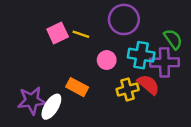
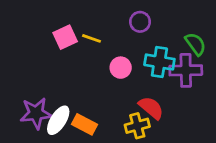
purple circle: (124, 19) -> (140, 22), size x0.6
red semicircle: (148, 85) -> (151, 108), moved
orange rectangle: (77, 87) -> (85, 124), moved
yellow cross: (128, 89) -> (137, 126), moved

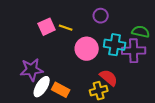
green semicircle: (195, 44) -> (141, 32), turned -42
pink circle: (121, 68) -> (87, 49), size x1.5
purple star: (36, 113) -> (32, 70), moved

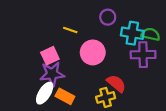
pink square: (47, 27) -> (50, 56), moved
cyan cross: (115, 45) -> (132, 33), moved
purple star: (32, 70) -> (52, 74), moved

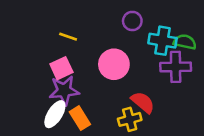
yellow line: (70, 30) -> (68, 37), moved
orange rectangle: (65, 96) -> (80, 118), turned 30

